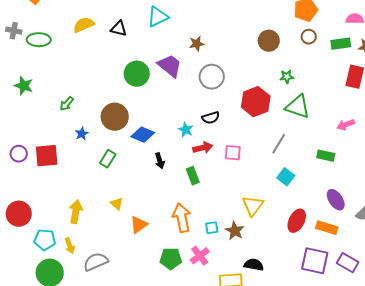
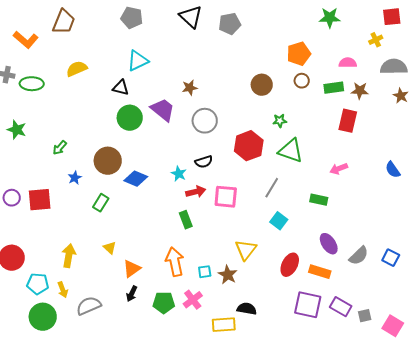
cyan triangle: (158, 17) -> (138, 61), moved
black triangle: (119, 29) -> (121, 88), moved
pink square: (233, 153) -> (226, 197), size x1.4
black arrow: (160, 161) -> (132, 294), moved, turned 42

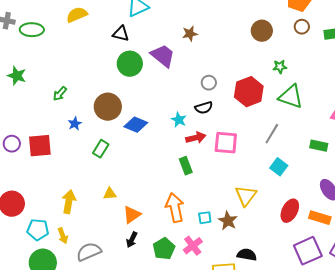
gray circle: (205, 121) -> (209, 83), moved, size x0.6
yellow triangle: (110, 248) -> (110, 194), turned -48
green pentagon: (164, 303) -> (164, 249), turned -30
purple square: (308, 305) -> (308, 251), turned -36

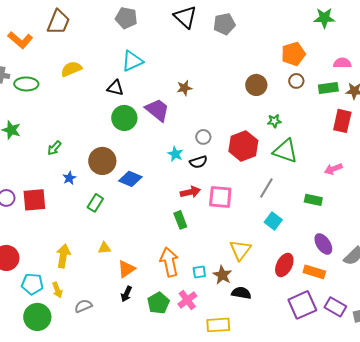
cyan star: (179, 120) -> (175, 154), moved
gray semicircle: (89, 252) -> (83, 306), size x0.7
black semicircle: (247, 255) -> (241, 293), moved

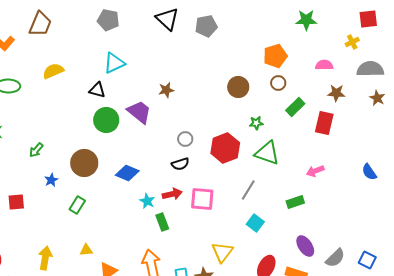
green rectangle: (328, 88) -> (295, 107), moved, turned -36
cyan star: (175, 154) -> (147, 201), moved
blue diamond: (130, 179) -> (127, 173), moved
red square: (34, 200) -> (16, 202), size x0.7
green rectangle: (313, 200) -> (295, 202), turned -30

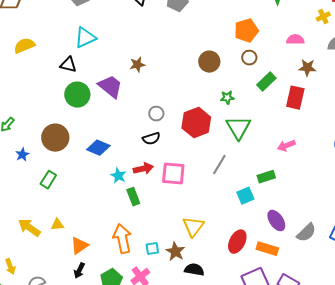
green triangle: (267, 153) -> (238, 128), turned 40
cyan square: (255, 223) -> (245, 196), moved, turned 30
yellow arrow: (45, 258) -> (29, 228), moved, turned -65

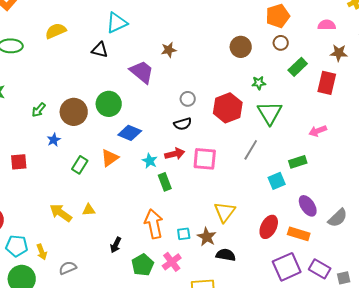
green circle: (77, 95) -> (109, 104), moved
brown circle: (55, 138) -> (74, 112), moved
orange triangle: (79, 246) -> (110, 158), moved
black arrow: (79, 271) -> (116, 245), moved

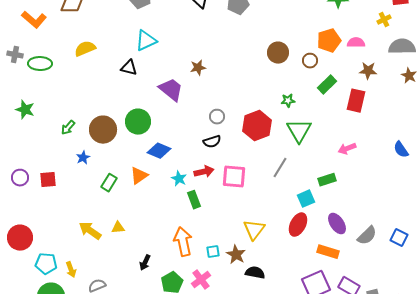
orange pentagon: (278, 16) -> (329, 41), moved
brown circle: (241, 47) -> (278, 53), moved
red ellipse: (269, 227) -> (298, 225), moved

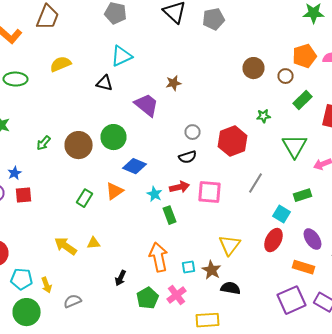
green triangle: (299, 131) -> (294, 146), moved
blue star: (83, 158) -> (14, 173), moved
cyan square: (306, 199) -> (282, 214), turned -36

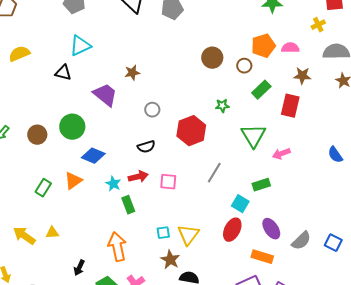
gray circle: (192, 132) -> (152, 110), moved
brown circle: (78, 145) -> (37, 135), size x0.7
pink square: (210, 192) -> (168, 182), size x0.7
cyan square: (188, 267) -> (163, 233), moved

